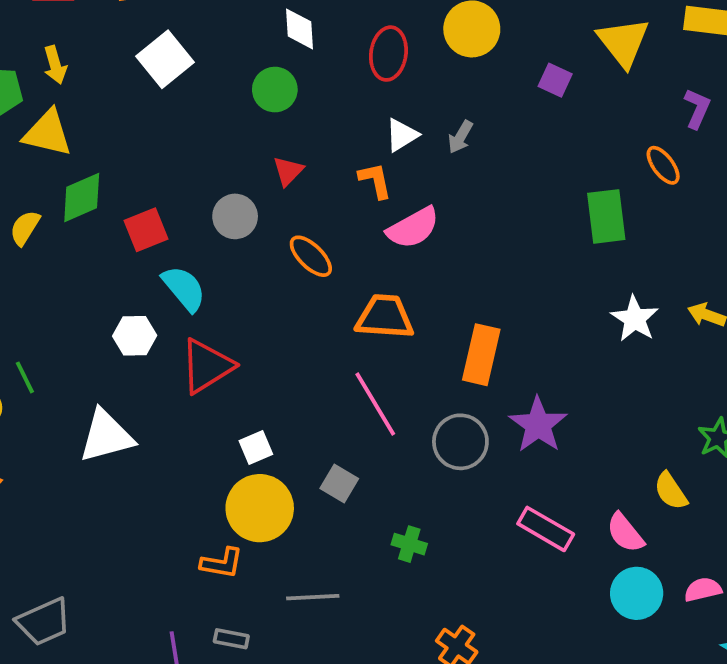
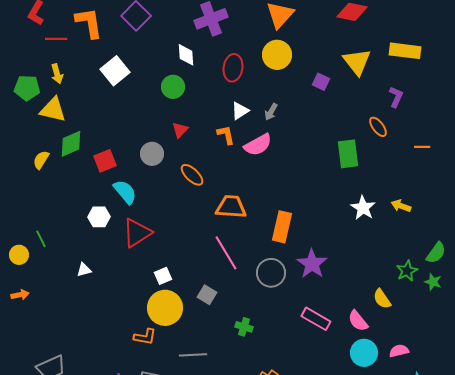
pink semicircle: (413, 228) -> (258, 145), moved
white triangle: (106, 436) -> (84, 270), size x0.5

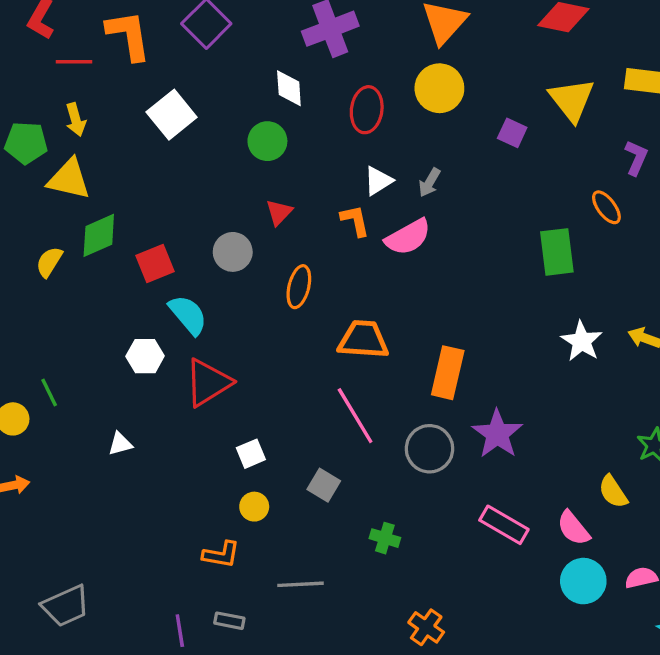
orange ellipse: (192, 175) -> (299, 287), turned 60
yellow circle: (165, 308) -> (254, 507), size x0.5

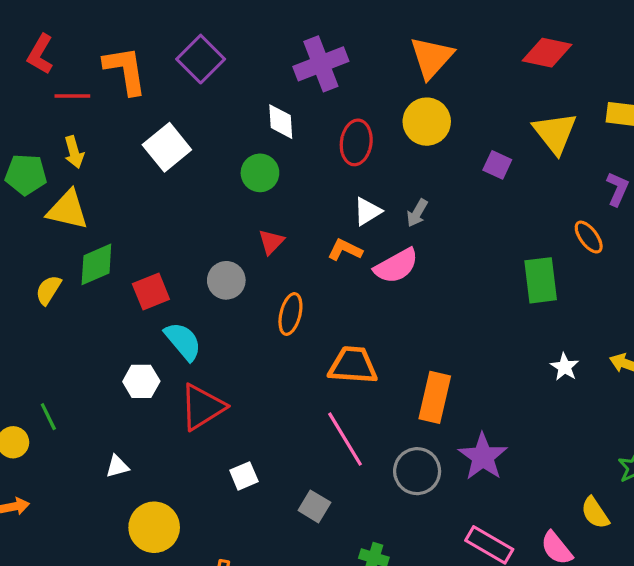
orange L-shape: (355, 221) -> (345, 250), turned -52
white star: (582, 341) -> (565, 367), size x0.7
yellow circle: (254, 507) -> (154, 527), moved, size x1.8

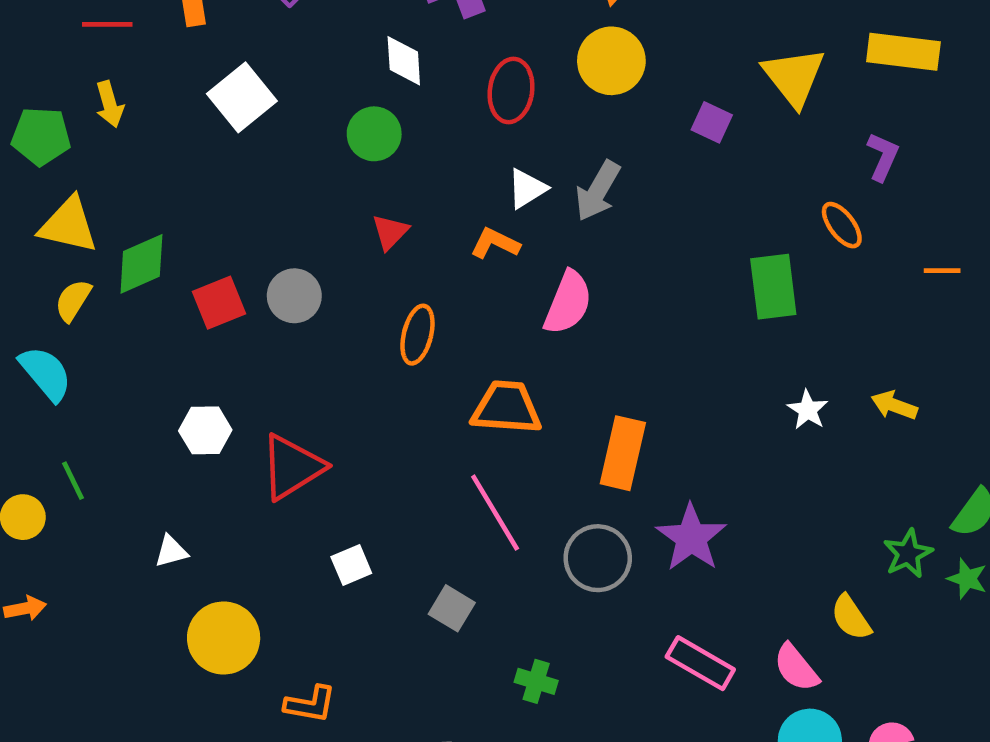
yellow triangle: (68, 210) -> (68, 225), moved
gray arrow: (417, 213) -> (598, 191), size x1.5
pink semicircle: (396, 266) -> (568, 303), moved, turned -39
gray circle: (226, 280) -> (294, 296), moved
cyan semicircle: (183, 341) -> (46, 373), moved

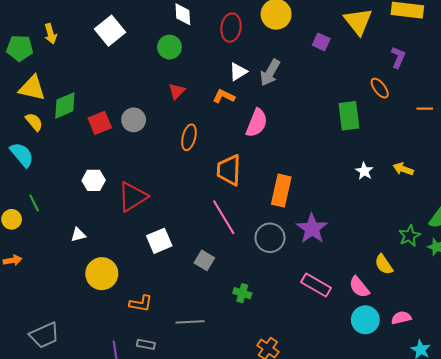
yellow semicircle: (73, 300) -> (34, 122), turned 108
orange trapezoid: (506, 408) -> (229, 170), turned -92
white square: (351, 565) -> (159, 241), size x1.4

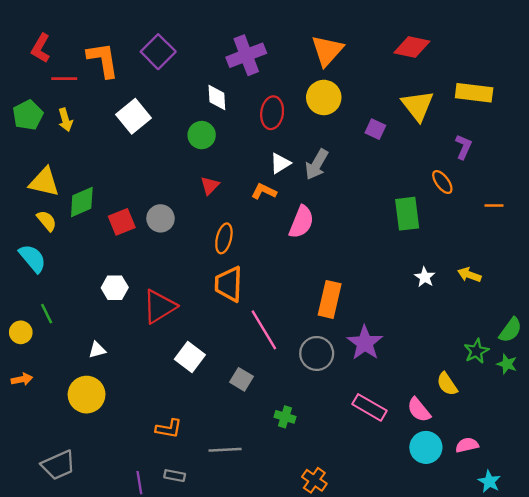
green pentagon: (20, 48) -> (28, 115), moved, turned -30
orange trapezoid: (229, 170) -> (229, 284), moved
white square: (159, 241) -> (190, 357), turned -30
yellow circle: (102, 274) -> (87, 395), moved

